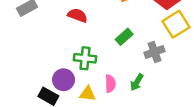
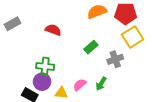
green cross: (85, 58) -> (45, 66), moved
pink semicircle: (110, 84) -> (80, 85), turned -128

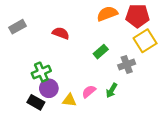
green cross: (45, 66) -> (41, 72), moved, turned -30

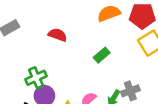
gray cross: (127, 64) -> (130, 91), moved

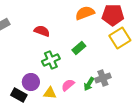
green cross: (36, 78) -> (51, 60), moved

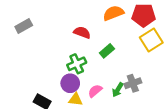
red semicircle: (42, 31) -> (82, 32), moved
purple circle: (31, 82) -> (70, 83), moved

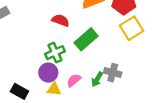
green rectangle: (107, 51) -> (86, 39), size x1.5
gray cross: (133, 83) -> (113, 73), turned 35

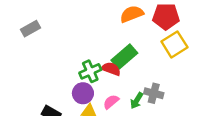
red semicircle: (61, 20) -> (111, 69), moved

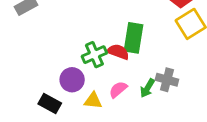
green rectangle: (124, 57) -> (133, 38), turned -40
purple circle: (83, 93) -> (72, 80), moved

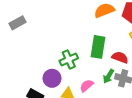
red semicircle: (118, 52) -> (120, 57), moved
green arrow: (147, 88) -> (109, 76), moved

